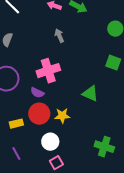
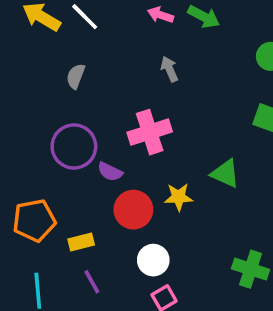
purple semicircle: (37, 93) -> (110, 172), moved
yellow star: (62, 116) -> (178, 197), moved
yellow rectangle: (16, 124) -> (81, 242), moved

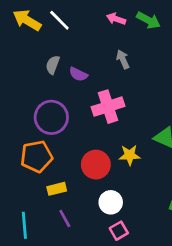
purple semicircle: (110, 172) -> (78, 74), moved
orange pentagon: (34, 220) -> (36, 156), moved

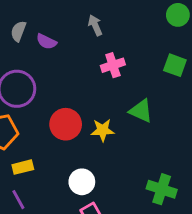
pink cross: (108, 107) -> (113, 65), moved, size x0.7
red circle: (96, 165) -> (66, 124), moved
purple line: (65, 219) -> (18, 200), moved

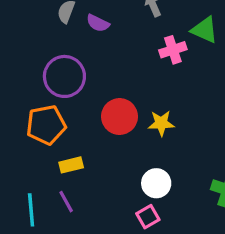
green triangle: (141, 111) -> (205, 30), moved
white circle: (82, 182) -> (156, 183), moved

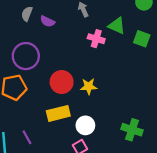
pink cross: (173, 50) -> (96, 39), turned 35
yellow rectangle: (71, 165) -> (58, 113), moved, size x1.5

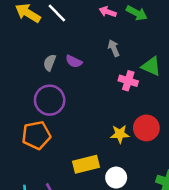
gray semicircle: (27, 14) -> (50, 63), moved
red circle: (62, 82) -> (146, 128), moved

